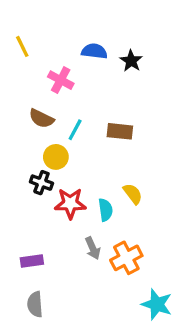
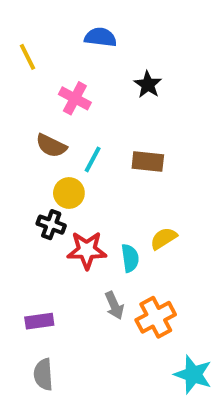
blue semicircle: (94, 51) -> (100, 37), moved
black star: (131, 61) -> (148, 85), moved
yellow semicircle: (133, 194) -> (164, 238), turned -85

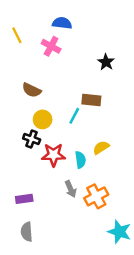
black star: (148, 85) -> (106, 62), moved
pink cross: (75, 98) -> (51, 46), moved
cyan line: (93, 159) -> (74, 116), moved

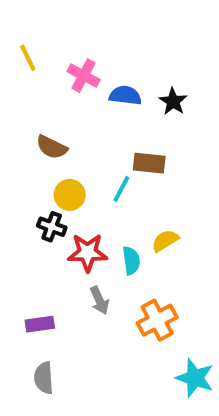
blue semicircle: (62, 23) -> (125, 95), moved
gray arrow: (71, 189) -> (99, 300), moved

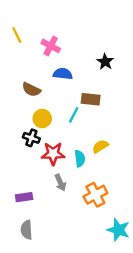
blue semicircle: (125, 95) -> (63, 74), moved

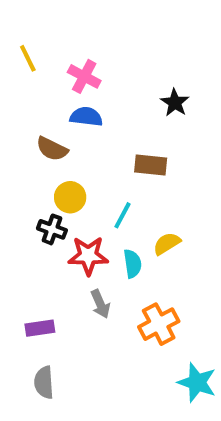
blue semicircle: (63, 74) -> (86, 117), moved
cyan line: (74, 115) -> (122, 215), moved

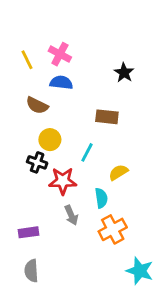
yellow line: (28, 58) -> (27, 60), moved
cyan semicircle: (133, 264) -> (101, 198), moved

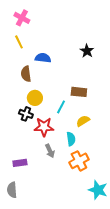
pink cross: (60, 54) -> (22, 18), moved
brown semicircle: (37, 105) -> (26, 74), turned 56
brown rectangle: (107, 117) -> (79, 92), moved
gray semicircle: (31, 271) -> (12, 190), moved

